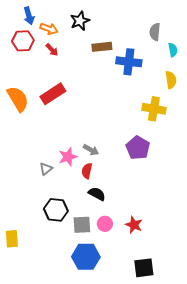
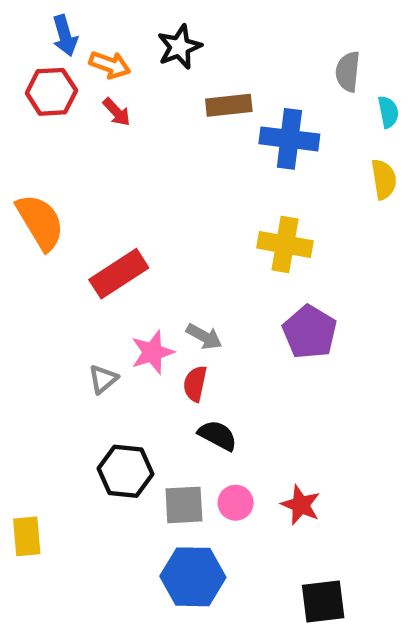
red rectangle: (53, 94) -> (119, 274), moved
yellow cross: (154, 109) -> (285, 244), moved

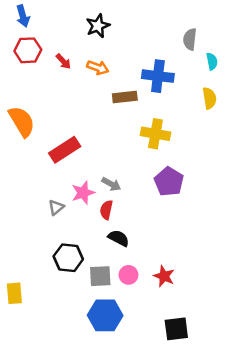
blue arrow: (65, 36) -> (23, 16), moved
orange arrow: (110, 65) -> (98, 68), moved
brown rectangle: (229, 105) -> (125, 97), moved

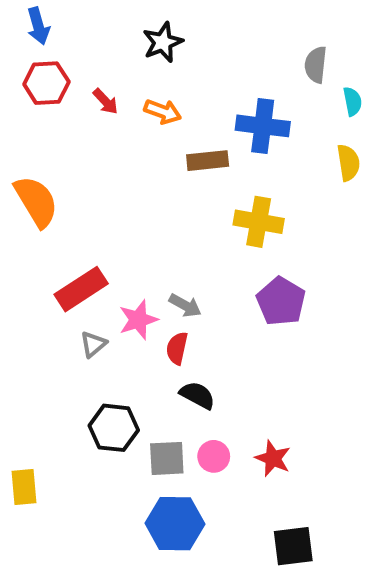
red rectangle: (65, 150) -> (81, 289), moved

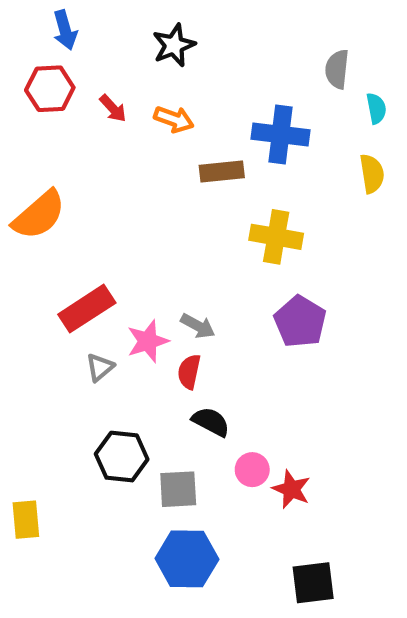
blue arrow: (38, 26) -> (65, 30), moved
orange semicircle: (36, 201) -> (39, 215), turned 80
pink circle: (214, 456) -> (252, 470), moved

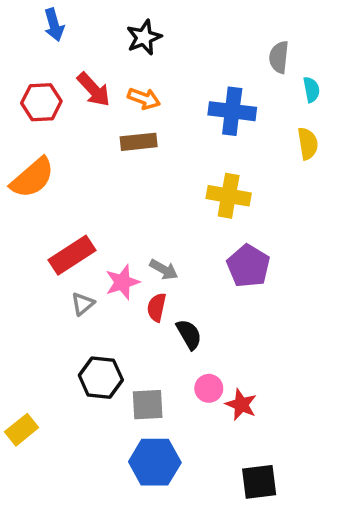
red hexagon: (50, 89) -> (41, 102), moved
red arrow: (113, 108) -> (94, 90), size x1.5
brown rectangle: (222, 171) -> (139, 142), moved
black semicircle: (211, 422) -> (189, 334), moved, turned 32
yellow rectangle: (26, 520) -> (22, 430), turned 56

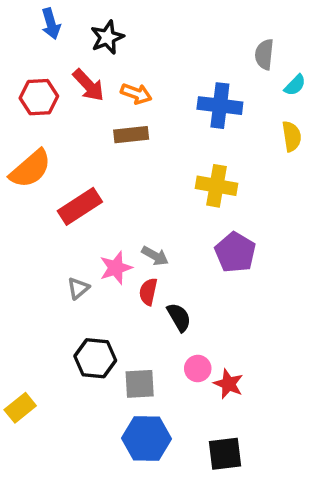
black star: (144, 37) -> (107, 37), moved
cyan semicircle: (311, 90) -> (295, 85), turned 55
red rectangle: (72, 255) -> (80, 206), moved
black square: (259, 482) -> (225, 454), moved

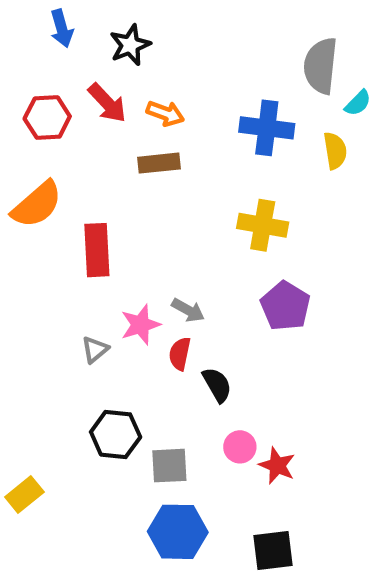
gray semicircle: (264, 54) -> (321, 66), size x1.5
yellow semicircle: (292, 136) -> (335, 151), moved
red rectangle: (80, 206) -> (97, 250), turned -60

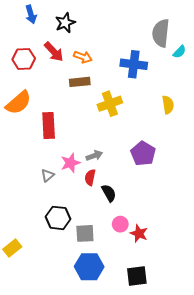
yellow semicircle: (335, 151) -> (168, 105), moved
yellow cross: (263, 225) -> (110, 104), moved, turned -30
gray arrow: (188, 310) -> (94, 156), turned -49

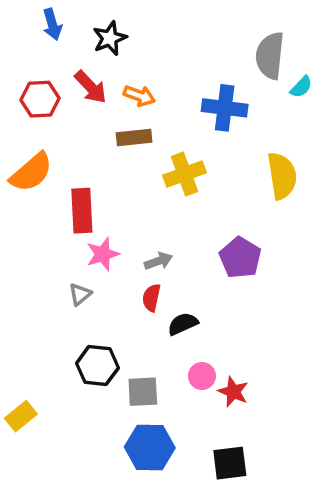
yellow semicircle: (168, 105) -> (282, 176), size x1.5
pink star: (70, 163) -> (103, 254), moved
black semicircle: (109, 193) -> (183, 324), turned -84

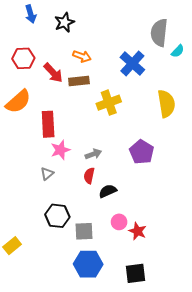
red arrow: (91, 87) -> (53, 73), moved
blue cross: (225, 108) -> (132, 63), turned 35

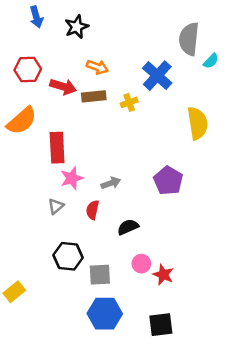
red arrow: (53, 73) -> (63, 87), turned -30
yellow cross: (109, 103) -> (129, 102), moved, size x0.6
red semicircle: (89, 176) -> (92, 210), moved

